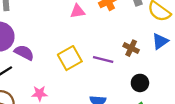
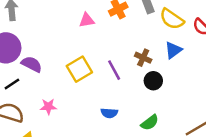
purple line: (103, 60) -> (114, 70), turned 48
black circle: (140, 83) -> (153, 81), moved

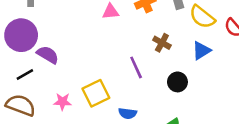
brown cross: (143, 58) -> (162, 43), moved
yellow square: (79, 69) -> (96, 93), moved

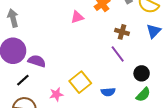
purple line: (136, 67) -> (118, 54), moved
black circle: (177, 82) -> (142, 73), moved

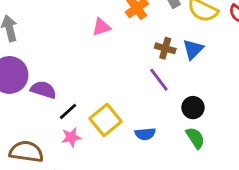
blue triangle: (154, 31) -> (193, 49), moved
black line: (23, 80) -> (68, 111), moved
green semicircle: (143, 95) -> (195, 138), turned -77

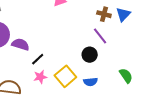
black circle: (193, 108) -> (90, 55), moved
yellow square: (106, 120) -> (65, 76), moved
blue semicircle: (145, 134) -> (90, 82), moved

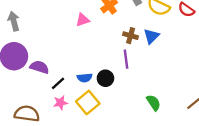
purple line: (100, 36) -> (126, 59), turned 30
black circle: (90, 55) -> (105, 78), moved
blue semicircle: (90, 82) -> (85, 78), moved

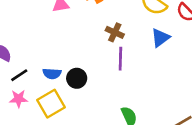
blue triangle: (151, 36) -> (160, 38), moved
purple line: (126, 59) -> (120, 59), moved

